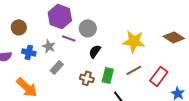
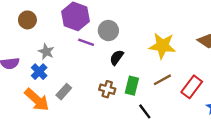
brown circle: (19, 27) -> (27, 20), moved
gray star: (49, 46) -> (46, 52), moved
blue cross: (29, 52) -> (39, 72), moved, turned 32
gray rectangle: (57, 67) -> (64, 92), moved

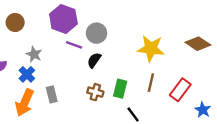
black semicircle: (117, 57) -> (94, 60), moved
brown line: (162, 80) -> (151, 83), turned -48
gray rectangle: (64, 92) -> (52, 94), turned -56
orange arrow: (37, 100) -> (25, 103), turned 72

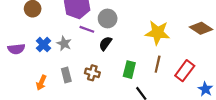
gray star: (34, 54) -> (64, 43), moved
blue cross: (27, 74) -> (43, 45), moved
brown cross: (95, 92) -> (92, 73), moved
orange arrow: (25, 103) -> (41, 83), size x0.6

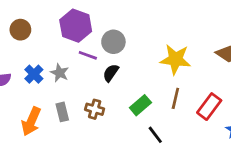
green rectangle: (129, 70) -> (140, 105), turned 35
orange arrow: (41, 83) -> (31, 121), size x1.5

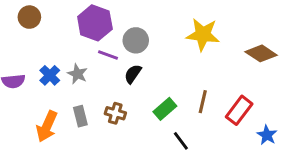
brown circle: (20, 30) -> (29, 17), moved
yellow star: (175, 59) -> (203, 35), moved

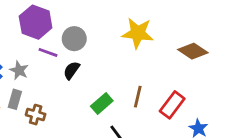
brown cross: (115, 113) -> (36, 115), moved
gray rectangle: (80, 116) -> (15, 99), moved, turned 30

